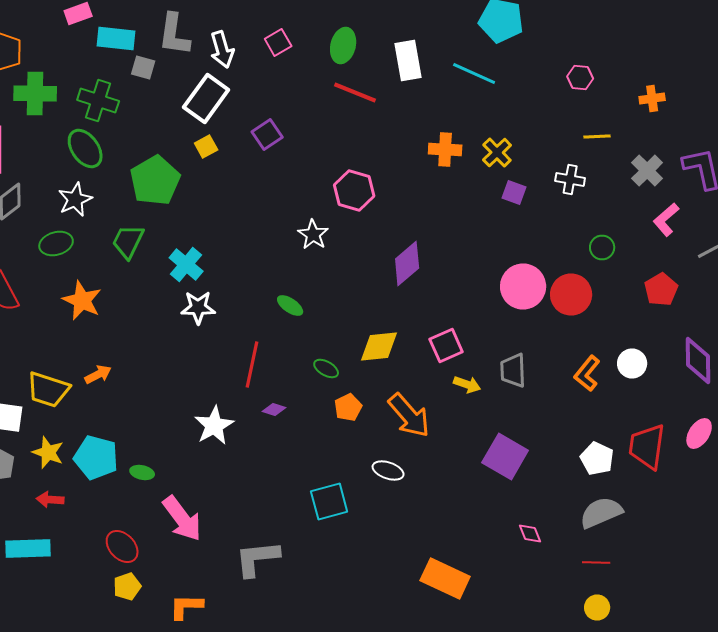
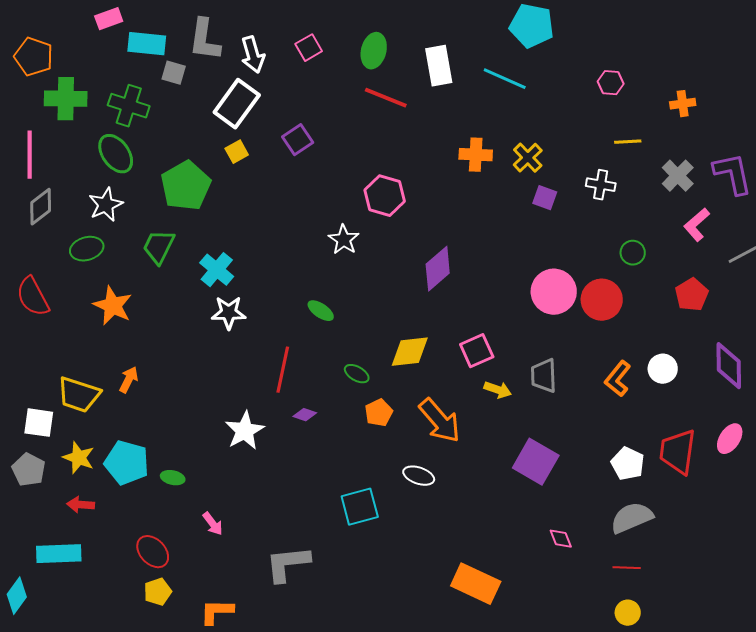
orange arrow: (98, 374) -> (129, 380), turned -36
pink arrow: (182, 518) -> (213, 524), size x0.5

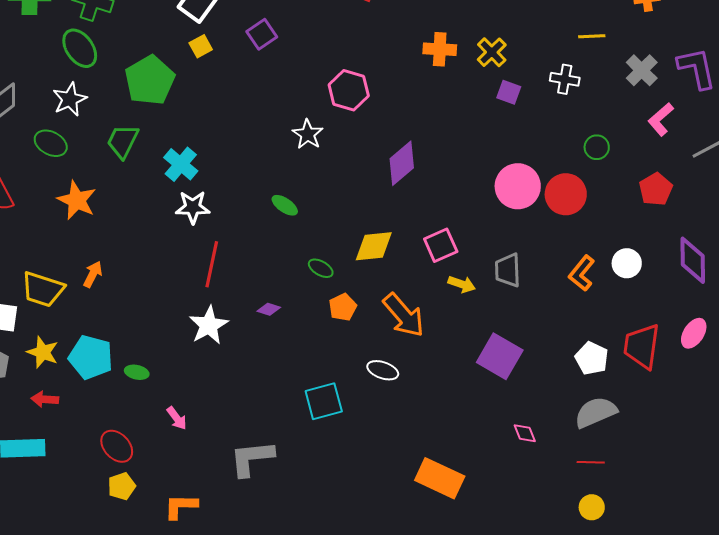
green ellipse: (87, 249) -> (51, 143), turned 44
red line: (283, 370) -> (212, 264), moved

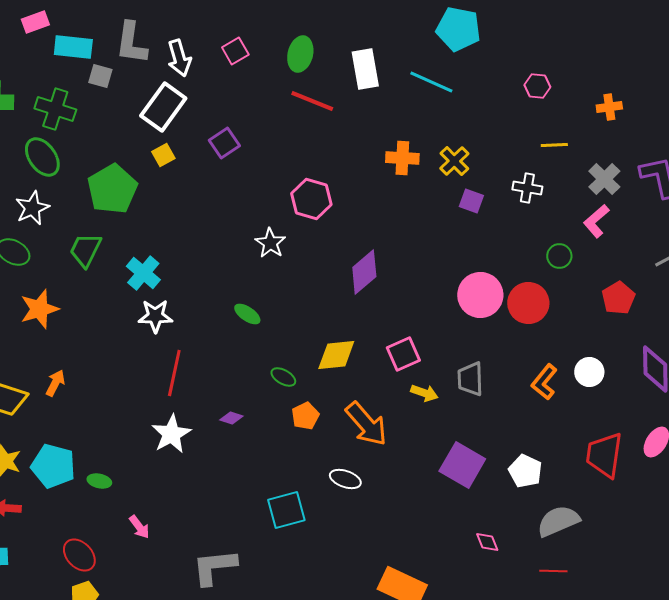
pink L-shape: (661, 119) -> (596, 221), moved
orange star: (77, 200) -> (39, 309), turned 30
white pentagon: (592, 358) -> (525, 471), moved

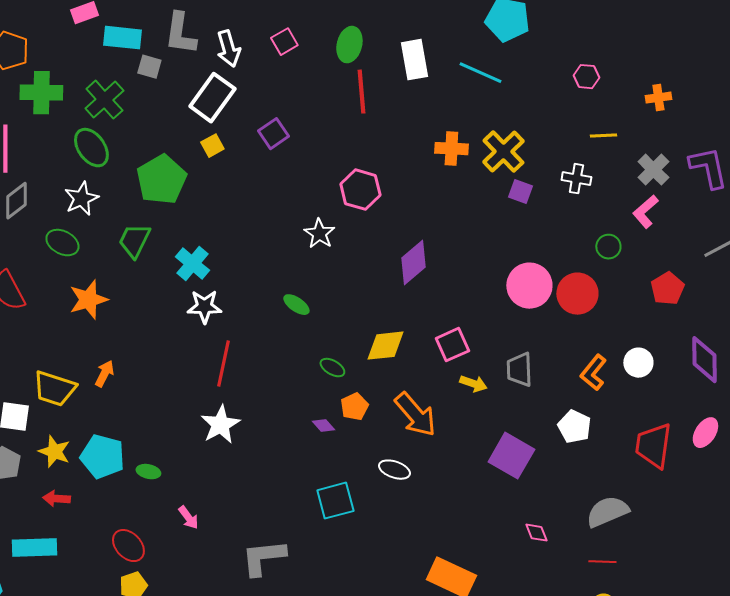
red line: (312, 101) -> (361, 92), turned 63
green cross: (55, 109) -> (104, 100), turned 30
yellow cross: (454, 161) -> (503, 152), size x1.4
purple diamond: (231, 418) -> (323, 426), moved, turned 30
white pentagon: (525, 471) -> (574, 427), moved

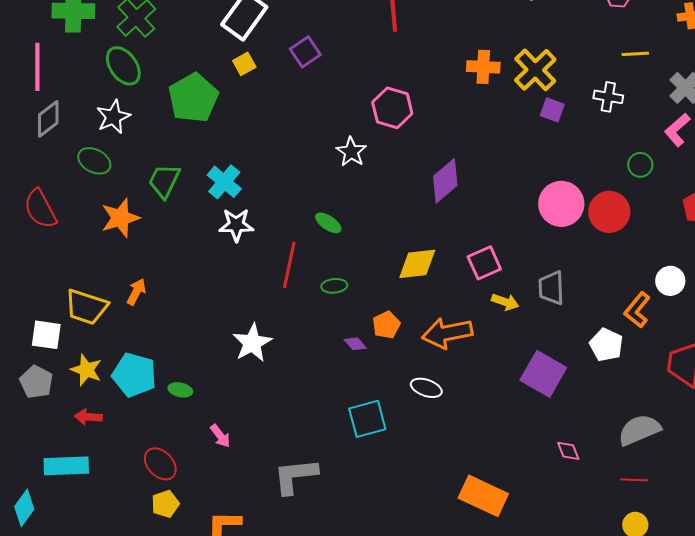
green trapezoid: (134, 241) -> (164, 181), moved
red line: (223, 364) -> (289, 265), moved
green ellipse: (332, 368) -> (334, 286), moved, turned -35
orange L-shape: (593, 373) -> (637, 310), moved
orange arrow: (415, 415) -> (447, 333), turned 120

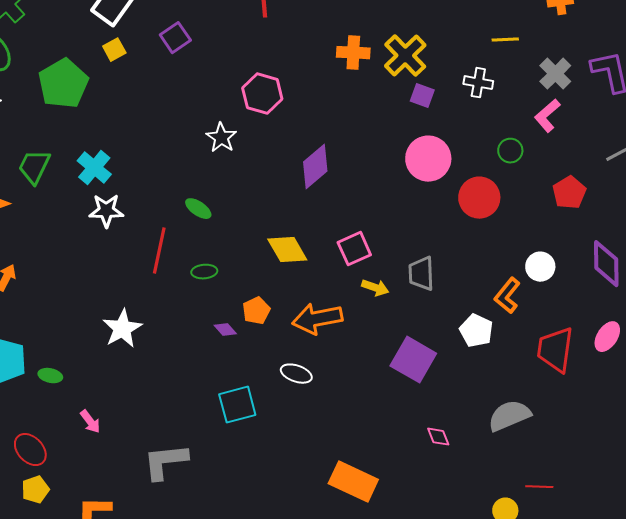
pink circle: (561, 204) -> (428, 159), moved
yellow diamond: (417, 264) -> (287, 250), turned 66
red line: (634, 480) -> (539, 487), moved

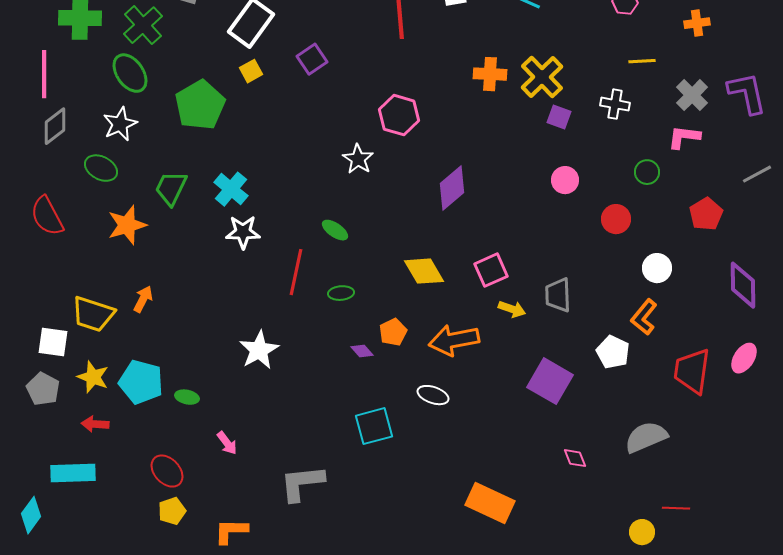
pink L-shape: (547, 116) -> (684, 137), turned 48
pink circle: (428, 159) -> (565, 180), size x0.6
red circle: (479, 198) -> (616, 219), size x0.7
white circle: (540, 267) -> (657, 268), moved

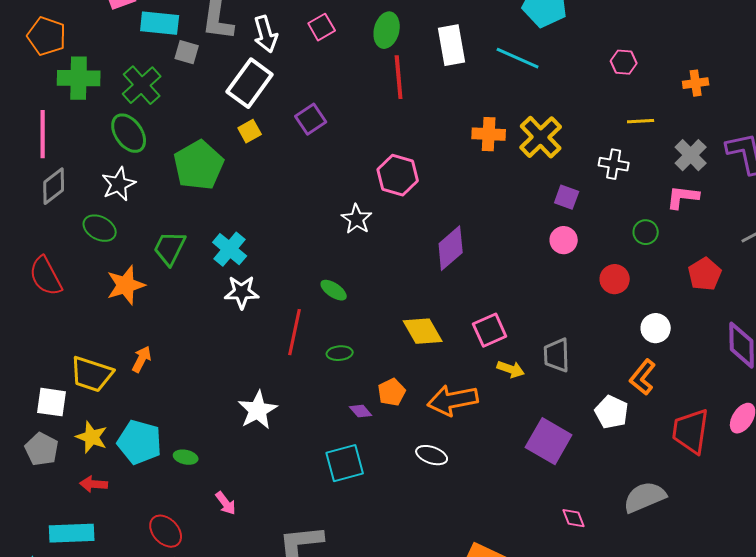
purple square: (559, 117) -> (567, 197), moved
cyan square: (374, 426) -> (345, 463), moved

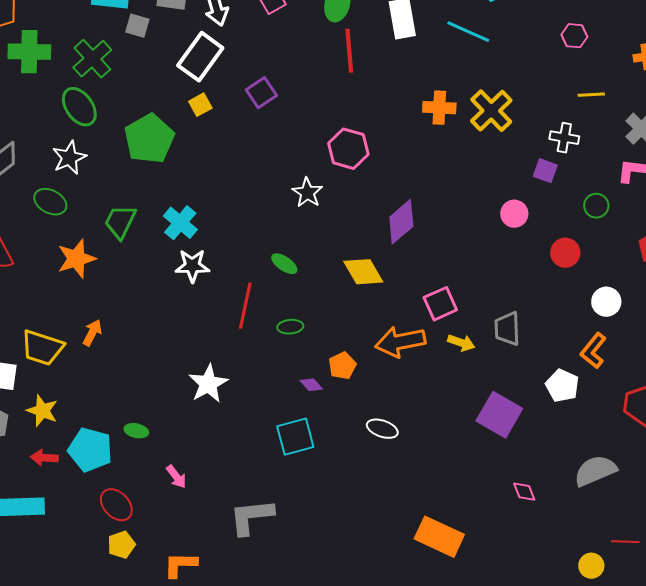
purple square: (567, 197) -> (545, 171), moved
yellow diamond: (423, 331) -> (363, 272), moved
orange arrow: (453, 400) -> (400, 342), moved
cyan pentagon: (140, 442) -> (90, 450), moved

